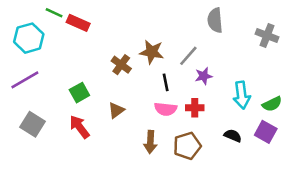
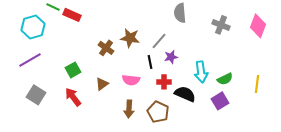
black line: (166, 82) -> (150, 62), moved
pink semicircle: (166, 109) -> (131, 80), moved
purple square: (266, 132) -> (220, 101), turned 30
black semicircle: (233, 136) -> (185, 94), moved, size x1.5
brown pentagon: (187, 146) -> (158, 112), turned -30

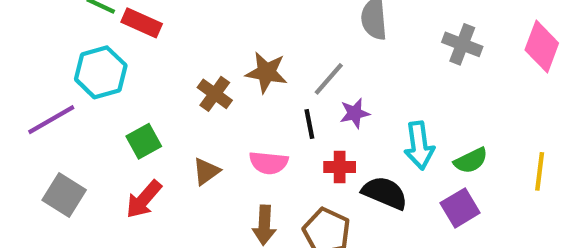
cyan hexagon: (33, 27) -> (101, 72), moved
red arrow: (73, 97) -> (144, 199), turned -102

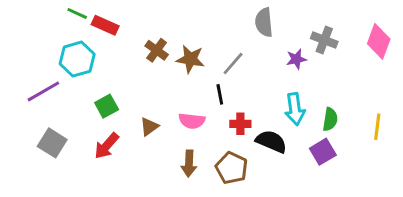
brown cross: (215, 94) -> (157, 50), moved
purple star: (355, 113) -> (296, 59), moved
green semicircle: (471, 161) -> (330, 119), turned -55

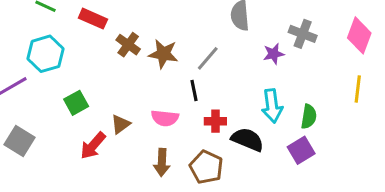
red rectangle: (105, 25) -> (93, 19), moved
yellow line: (377, 127) -> (358, 89), moved
red arrow: (107, 146) -> (93, 146), moved

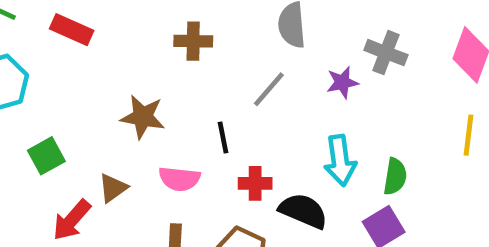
brown cross: (128, 45) -> (193, 41), moved, turned -35
brown star: (163, 54) -> (143, 117), moved
gray line: (208, 58) -> (269, 89), moved

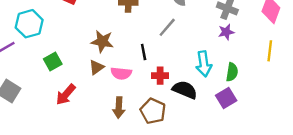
purple star: (342, 82) -> (226, 32), moved
brown triangle: (113, 188) -> (96, 67), moved

